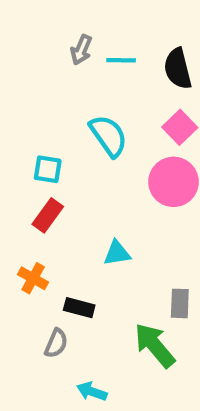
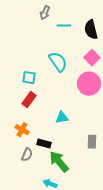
gray arrow: (81, 50) -> (45, 13), moved
gray semicircle: (56, 343) -> (27, 155), moved
green arrow: (155, 345) -> (59, 162), moved

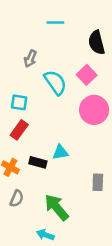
gray arrow: (45, 13) -> (30, 59), moved
cyan line: (64, 26) -> (55, 22), moved
pink square: (92, 58) -> (87, 75), moved
black rectangle: (44, 144) -> (38, 162), moved

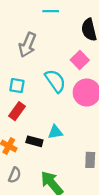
gray arrow: (30, 59) -> (27, 45), size x1.5
cyan semicircle: (55, 82) -> (55, 81), moved

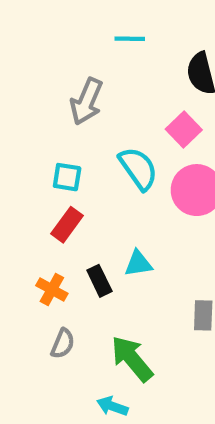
black rectangle: (34, 141) -> (99, 281), turned 49

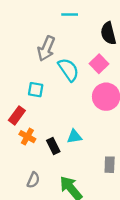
cyan semicircle: (138, 168) -> (69, 70), moved
red rectangle: (67, 225) -> (17, 115), moved
orange cross: (52, 289) -> (27, 137), moved

